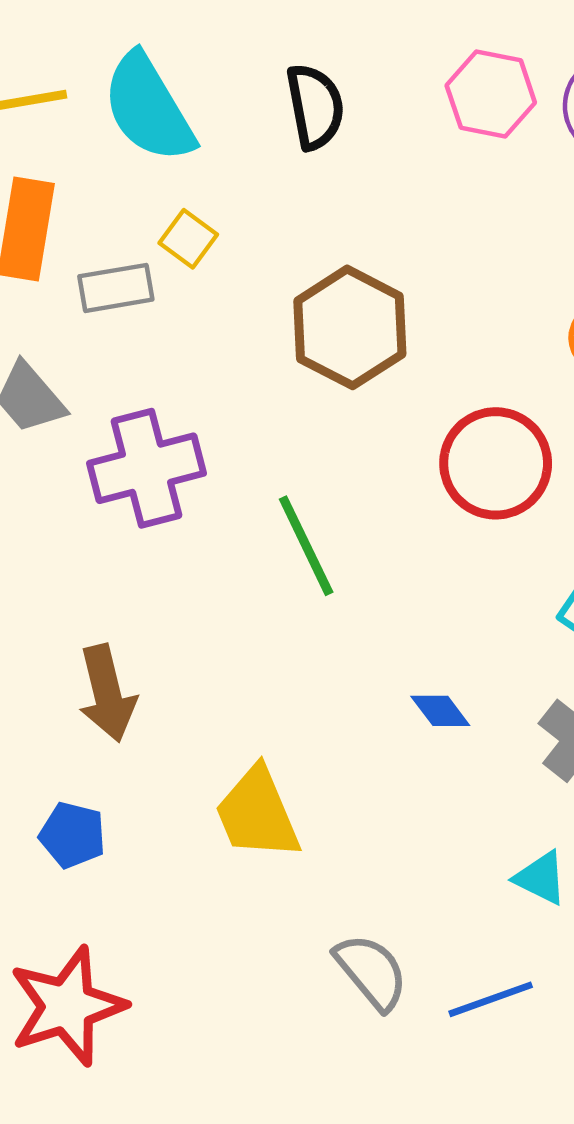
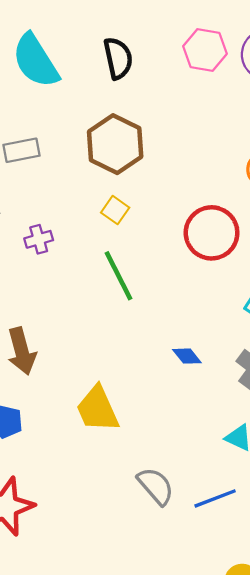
yellow square: (188, 239) -> (115, 210), moved
brown hexagon: (350, 327) -> (115, 144), moved
purple cross: (147, 468) -> (39, 239), size x0.5

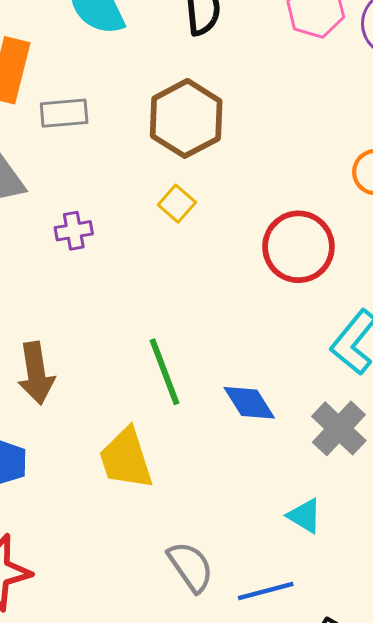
green line: (119, 276) -> (165, 372), moved
blue diamond: (187, 356) -> (249, 403), size x1.4

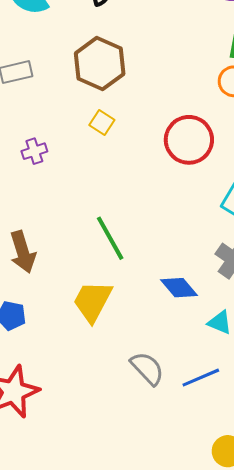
blue diamond: (249, 403) -> (179, 288), moved
yellow trapezoid: (126, 459) -> (93, 301), turned 54

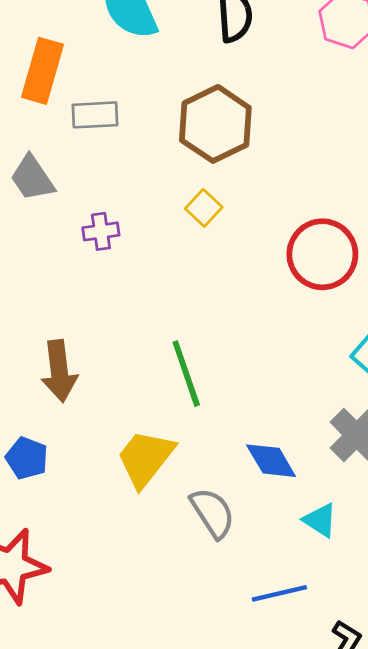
gray semicircle: (147, 368) -> (213, 513), moved

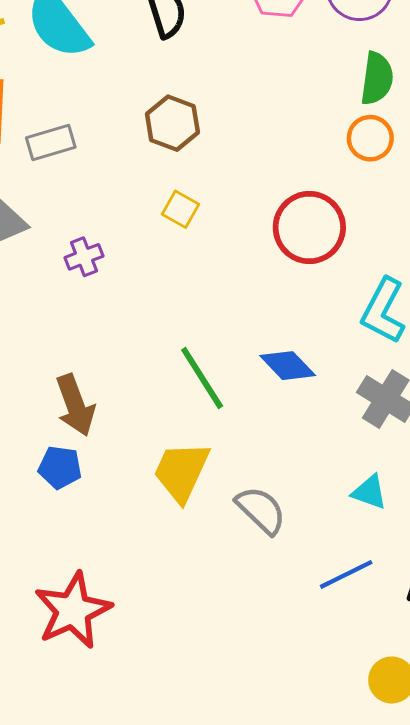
brown hexagon: (215, 124) -> (172, 123), size x0.7
blue pentagon: (27, 458) -> (60, 467), moved
blue diamond: (271, 461) -> (288, 366), moved

